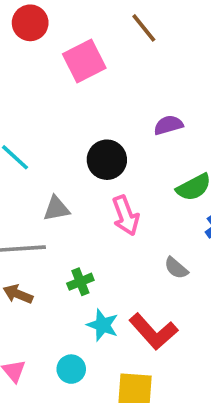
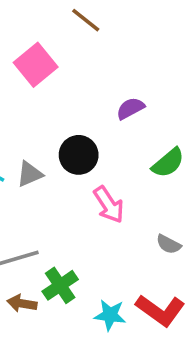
gray triangle: (56, 209) -> (30, 174), moved
green cross: (80, 282) -> (60, 285), moved, size x1.4

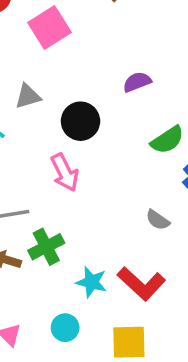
gray triangle: (30, 174) -> (28, 96), moved
pink arrow: (109, 205) -> (65, 172), moved

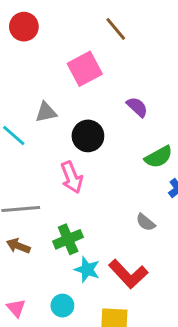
pink square: (50, 27) -> (85, 69), moved
purple semicircle: (137, 82) -> (137, 107), turned 60
green cross: (46, 247) -> (68, 239), moved

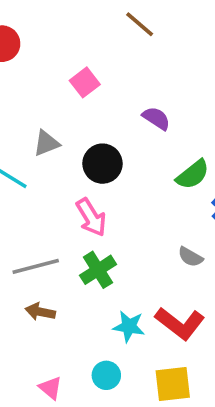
brown line: (116, 29) -> (140, 24), moved
pink square: (85, 69) -> (85, 82), size x0.7
green cross: (68, 239) -> (98, 270), moved

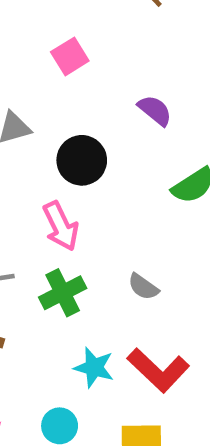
gray semicircle: (190, 257) -> (143, 287), moved

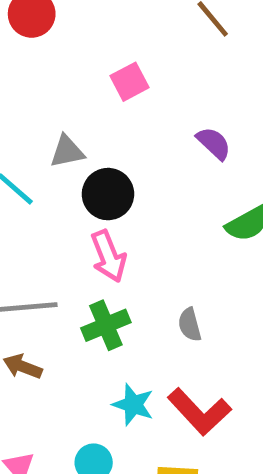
black circle: (82, 160) -> (108, 194), moved
gray semicircle: (143, 287) -> (190, 325), turned 36

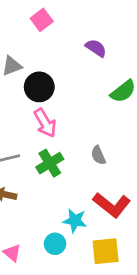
cyan star: (133, 405) -> (75, 221), moved

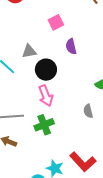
purple semicircle: (96, 48) -> (71, 46), moved, turned -147
gray semicircle: (98, 155) -> (88, 111), moved

